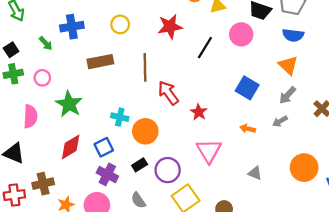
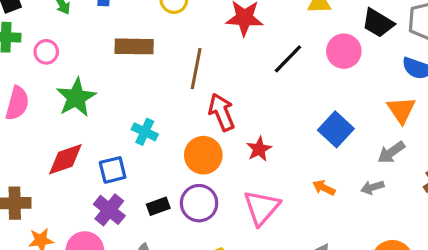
orange circle: (145, 131) -> (203, 155), moved
purple circle: (168, 170) -> (199, 203), moved

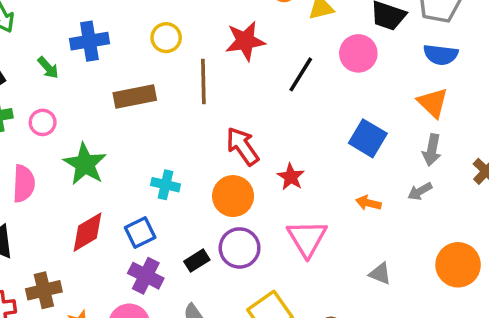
brown line: (196, 69) -> (203, 82), moved
gray arrow: (391, 152) -> (432, 150), turned -32

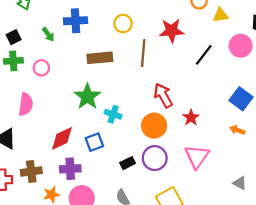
green star: (85, 164) -> (87, 97), moved
orange arrow: (368, 203) -> (237, 130), moved
purple cross: (146, 276) -> (70, 169), moved, turned -36

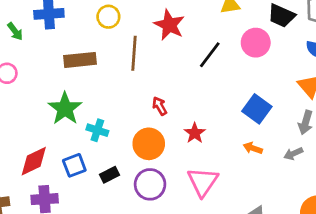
red star: (172, 31) -> (169, 25), turned 30
red arrow: (163, 95) -> (160, 106), size x0.6
black rectangle: (128, 163) -> (109, 175), moved

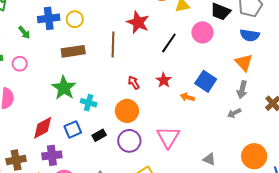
yellow circle: (108, 17) -> (75, 19), moved
red star: (195, 133) -> (164, 80), moved
orange arrow: (253, 148) -> (187, 97), moved

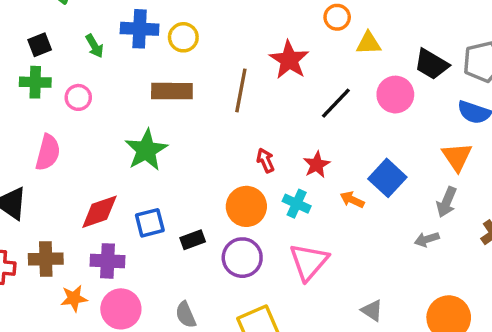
cyan cross: (89, 103) -> (297, 204), moved

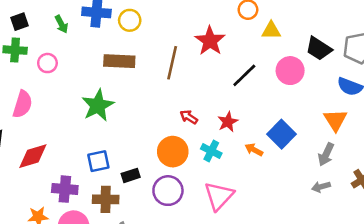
red arrow: (265, 160) -> (189, 117), turned -36
red diamond: (99, 212) -> (33, 156), moved
gray arrow: (427, 239) -> (321, 187), moved
brown cross: (46, 259) -> (106, 199), moved

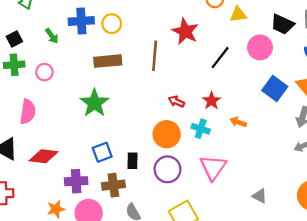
blue square: (281, 134) -> (275, 89), moved
red diamond: (33, 156) -> (44, 156), turned 32
black rectangle: (131, 175) -> (132, 161), turned -63

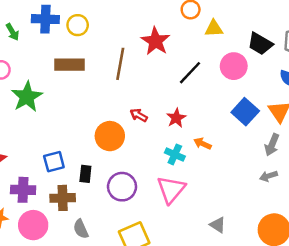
green star: (94, 103) -> (27, 97), moved
cyan cross: (201, 129) -> (175, 154), moved
orange circle: (167, 134) -> (110, 136), moved

